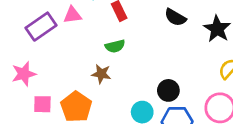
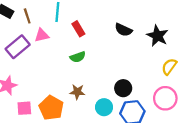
brown star: (101, 74) -> (77, 92), moved

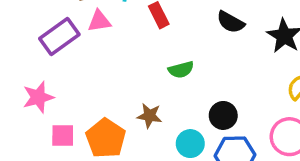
green semicircle: (78, 57) -> (181, 70), moved

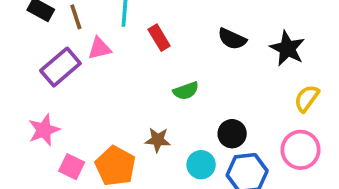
pink square: (63, 136) -> (72, 167), turned 30

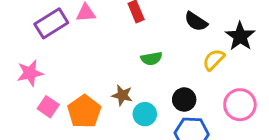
yellow semicircle: (307, 98) -> (214, 60), moved
pink circle: (301, 150) -> (240, 105), moved
cyan circle: (201, 165) -> (145, 114), moved

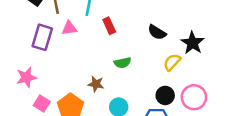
purple rectangle: (51, 23) -> (42, 37), turned -40
brown star: (122, 95) -> (96, 84), moved
black circle: (184, 100) -> (165, 95), moved

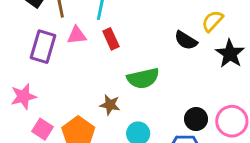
red rectangle: (109, 26) -> (111, 39), moved
yellow semicircle: (172, 62) -> (212, 21), moved
green semicircle: (123, 63) -> (143, 78), size x1.5

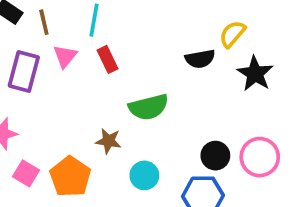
pink triangle: (77, 35) -> (65, 56), turned -42
black semicircle: (186, 40) -> (200, 59), turned -40

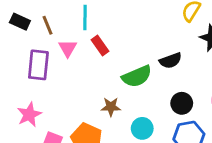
black semicircle: (200, 59) -> (170, 61), moved
black circle: (215, 156) -> (182, 103), moved

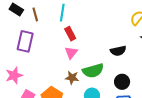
pink triangle: (68, 48) -> (71, 53), moved
green semicircle: (137, 76) -> (93, 71), moved

